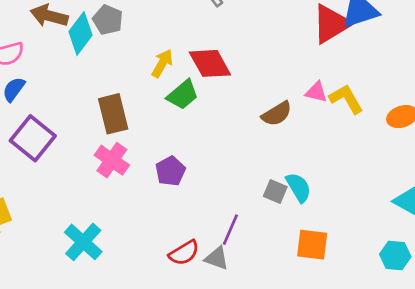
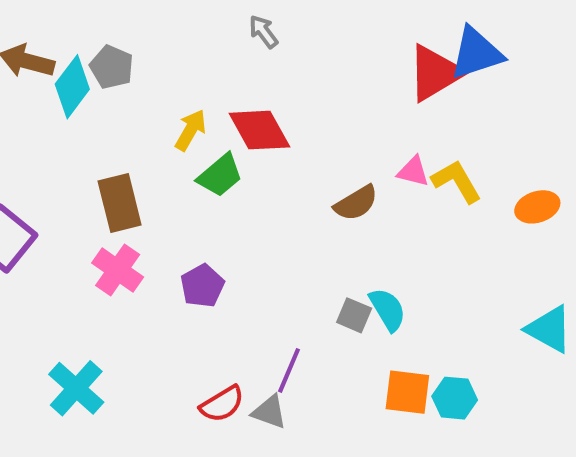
cyan hexagon: (395, 256) -> (455, 398), moved

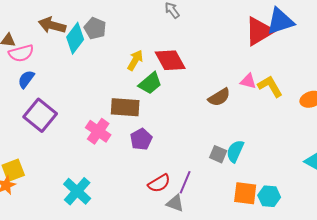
brown rectangle: (120, 203) -> (125, 107), moved, turned -72
cyan semicircle: (388, 309) -> (235, 151), turned -125
red semicircle: (222, 404) -> (159, 183), moved

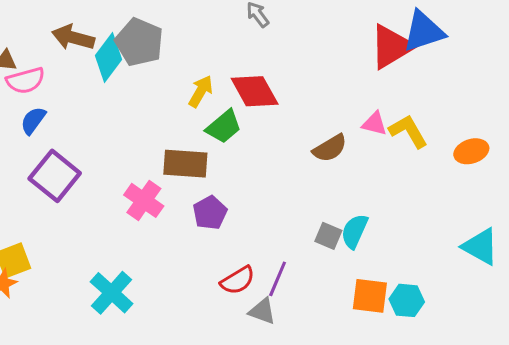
gray pentagon: (95, 28) -> (139, 42), size x1.4

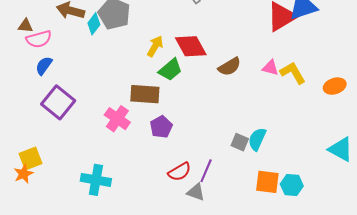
cyan diamond: (108, 57) -> (94, 24), size x0.7
brown semicircle: (330, 148) -> (230, 67), moved
cyan cross: (112, 293) -> (96, 180), turned -32

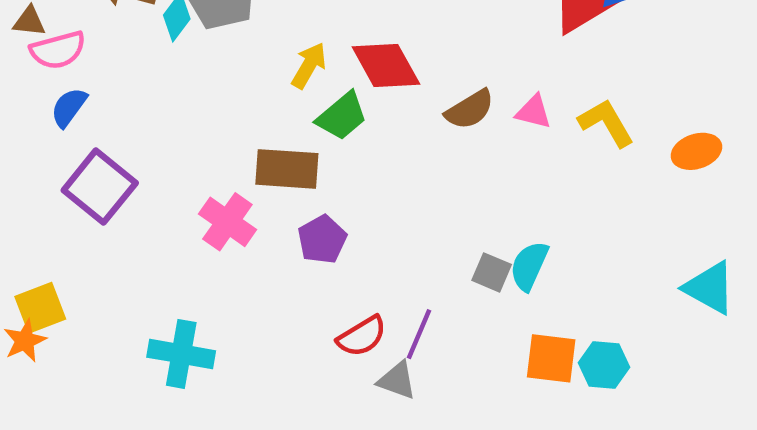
pink triangle: (270, 68) -> (534, 112), moved

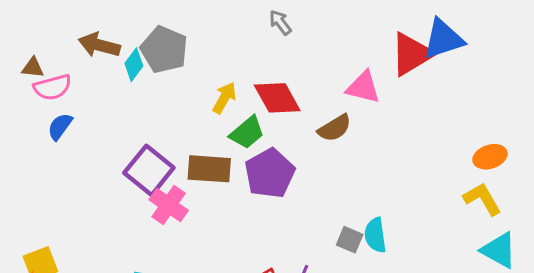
pink triangle: (534, 112) -> (363, 87), moved, size x1.4
yellow L-shape: (606, 123) -> (482, 199), moved
purple square: (100, 187) -> (149, 170), moved
purple pentagon: (322, 239) -> (270, 173), moved, size x1.5
cyan semicircle: (529, 266) -> (375, 235), turned -32

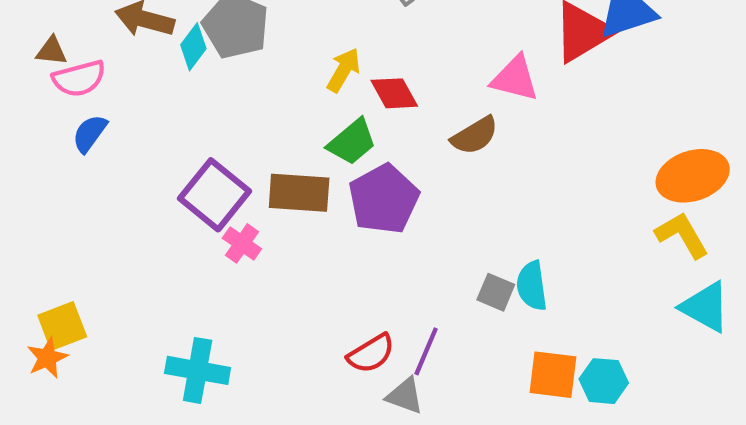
yellow arrow: (224, 98) -> (344, 70), moved
red diamond: (277, 98) -> (394, 93), size x0.7
orange ellipse: (490, 157) -> (693, 176), size x1.5
pink cross: (169, 205) -> (242, 243), size x0.7

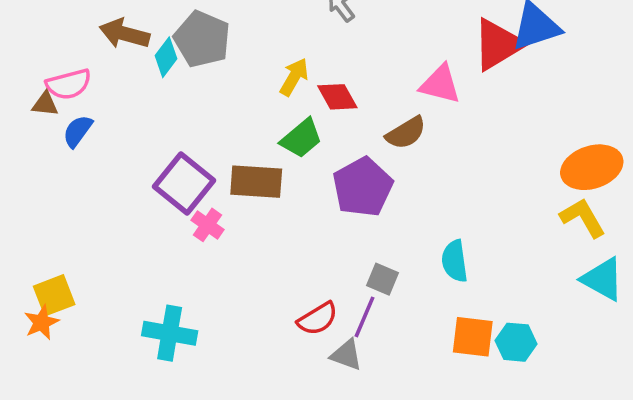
brown triangle: (52, 51) -> (45, 104), moved
purple pentagon: (384, 199) -> (363, 187), moved
gray square: (496, 292) -> (382, 279), moved

